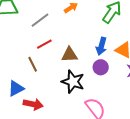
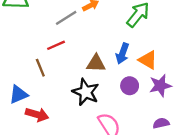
gray line: (40, 20) -> (66, 18), moved
brown triangle: (69, 55) -> (96, 63), moved
purple circle: (101, 67) -> (130, 86), moved

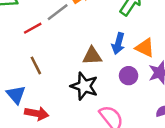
red line: (56, 45) -> (33, 28), moved
blue triangle: (18, 94) -> (16, 95), turned -42

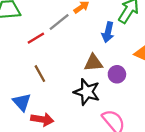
blue arrow: (118, 43) -> (108, 32), moved
purple circle: (129, 76) -> (117, 74), moved

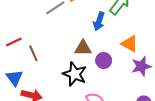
red line: (36, 38) -> (14, 42), moved

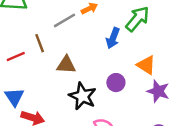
brown triangle: (83, 48) -> (66, 65), moved
brown line: (33, 53) -> (40, 43), moved
purple star: (141, 66) -> (158, 91), turned 30

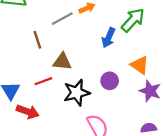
red line: (16, 57) -> (43, 81), moved
black star: (82, 96) -> (77, 93), turned 30

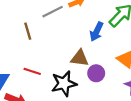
brown triangle: (62, 62) -> (80, 58), moved
red line: (43, 81) -> (32, 71), turned 36

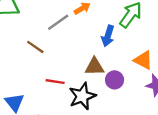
brown line: (28, 31) -> (35, 47), turned -30
red line: (32, 71) -> (55, 82), moved

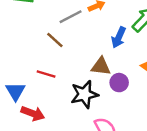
brown line: (35, 47) -> (55, 40), moved
red line: (55, 82) -> (46, 74), moved

